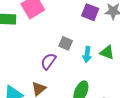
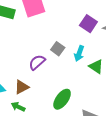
cyan arrow: (87, 54) -> (79, 53), moved

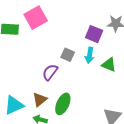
purple square: (88, 24) -> (94, 34), moved
green ellipse: (62, 99) -> (63, 104), moved

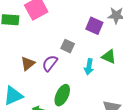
cyan arrow: (90, 55) -> (89, 67), moved
brown triangle: (40, 99) -> (28, 64), moved

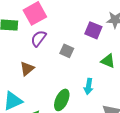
purple semicircle: (50, 63) -> (38, 38), moved
cyan arrow: (89, 67) -> (88, 86), moved

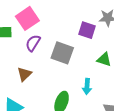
gray square: (67, 51) -> (62, 53), size x1.6

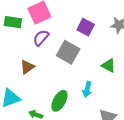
purple square: (87, 30) -> (86, 27), moved

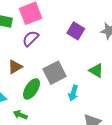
gray square: (68, 52) -> (55, 73), moved, turned 30
green ellipse: (59, 101) -> (31, 89), moved

